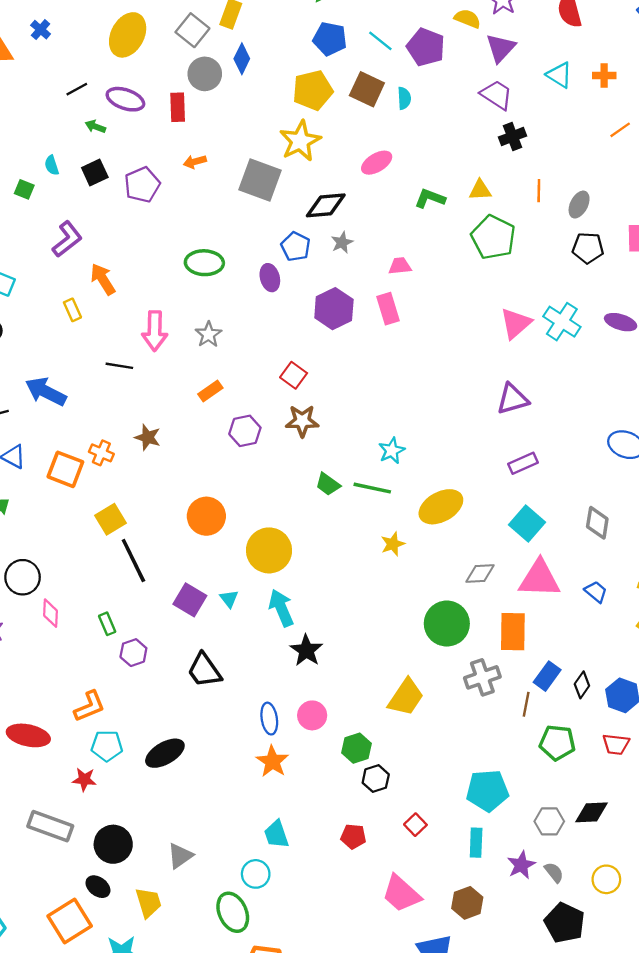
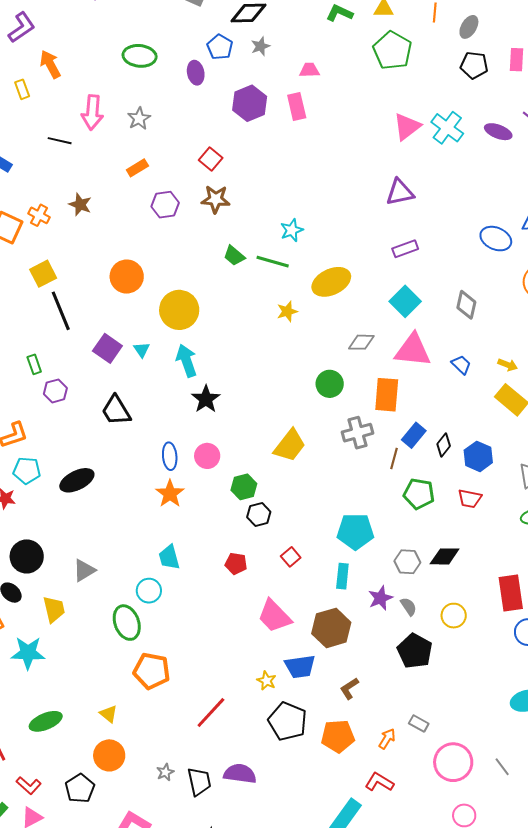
green circle: (447, 624) -> (330, 384), size x0.7
brown hexagon: (467, 903) -> (331, 628), size x1.4

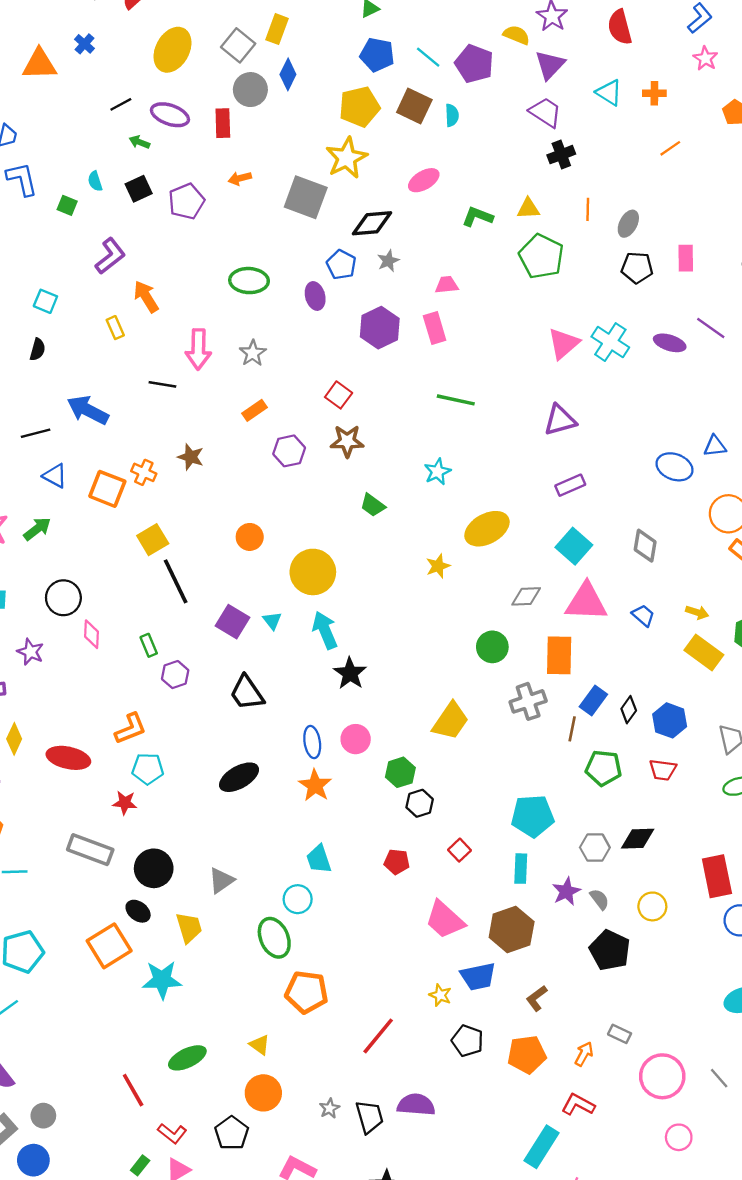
green line: (273, 262) -> (456, 400), moved
orange circle: (127, 277) -> (250, 537), size x0.7
black ellipse: (77, 480) -> (239, 777), moved
black pentagon: (288, 721) -> (467, 1041), size x0.7

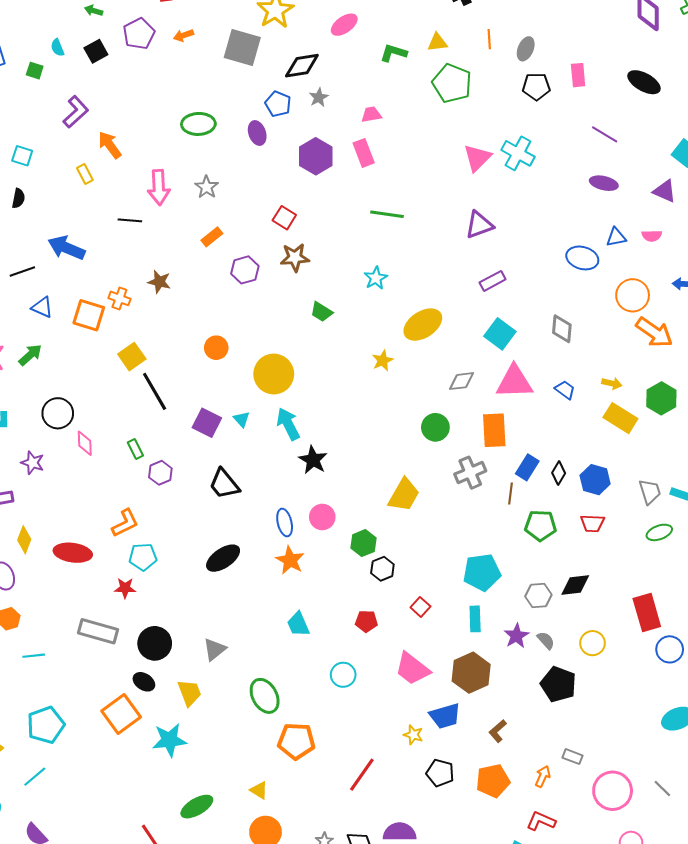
purple pentagon: (186, 201) -> (139, 34), moved
purple ellipse: (670, 343) -> (604, 183), moved
cyan circle: (298, 899) -> (343, 675), moved

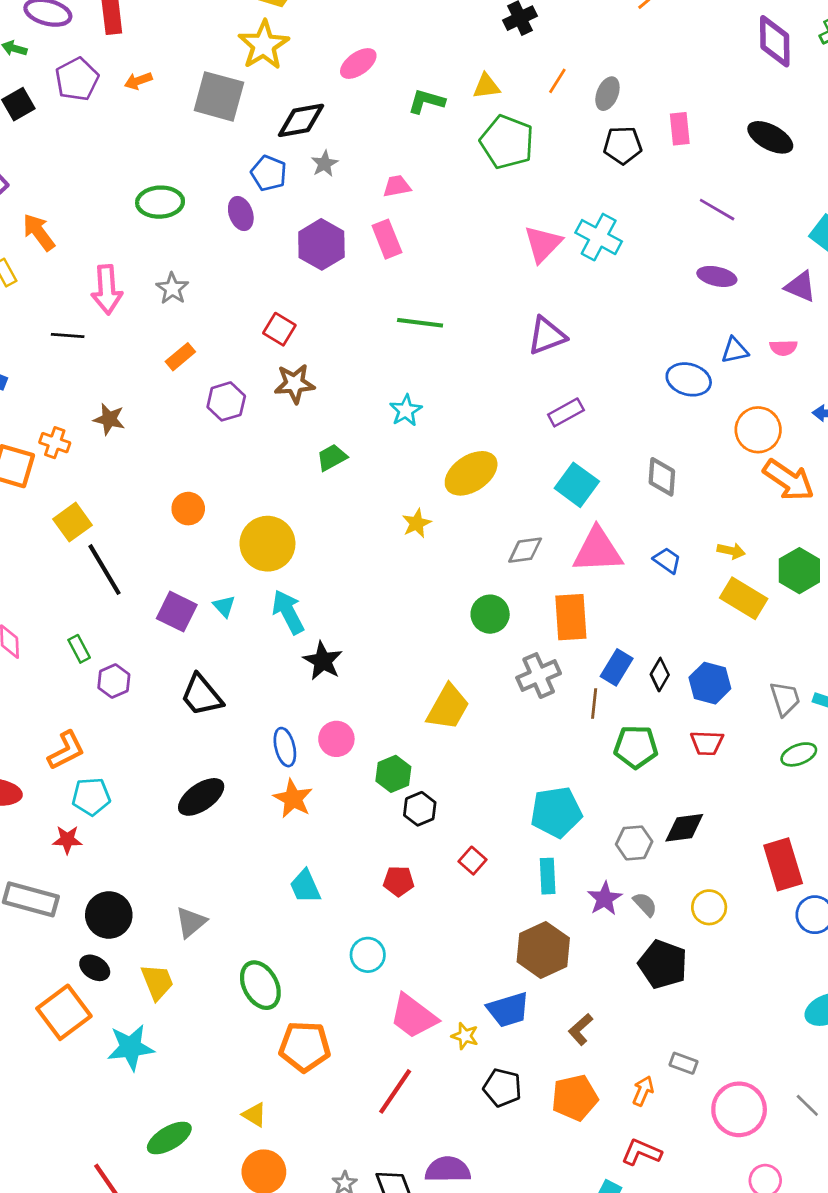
orange line: (489, 39) -> (557, 81), turned 36
green trapezoid: (321, 312) -> (332, 458), turned 120
pink trapezoid: (412, 669) -> (413, 1016), moved

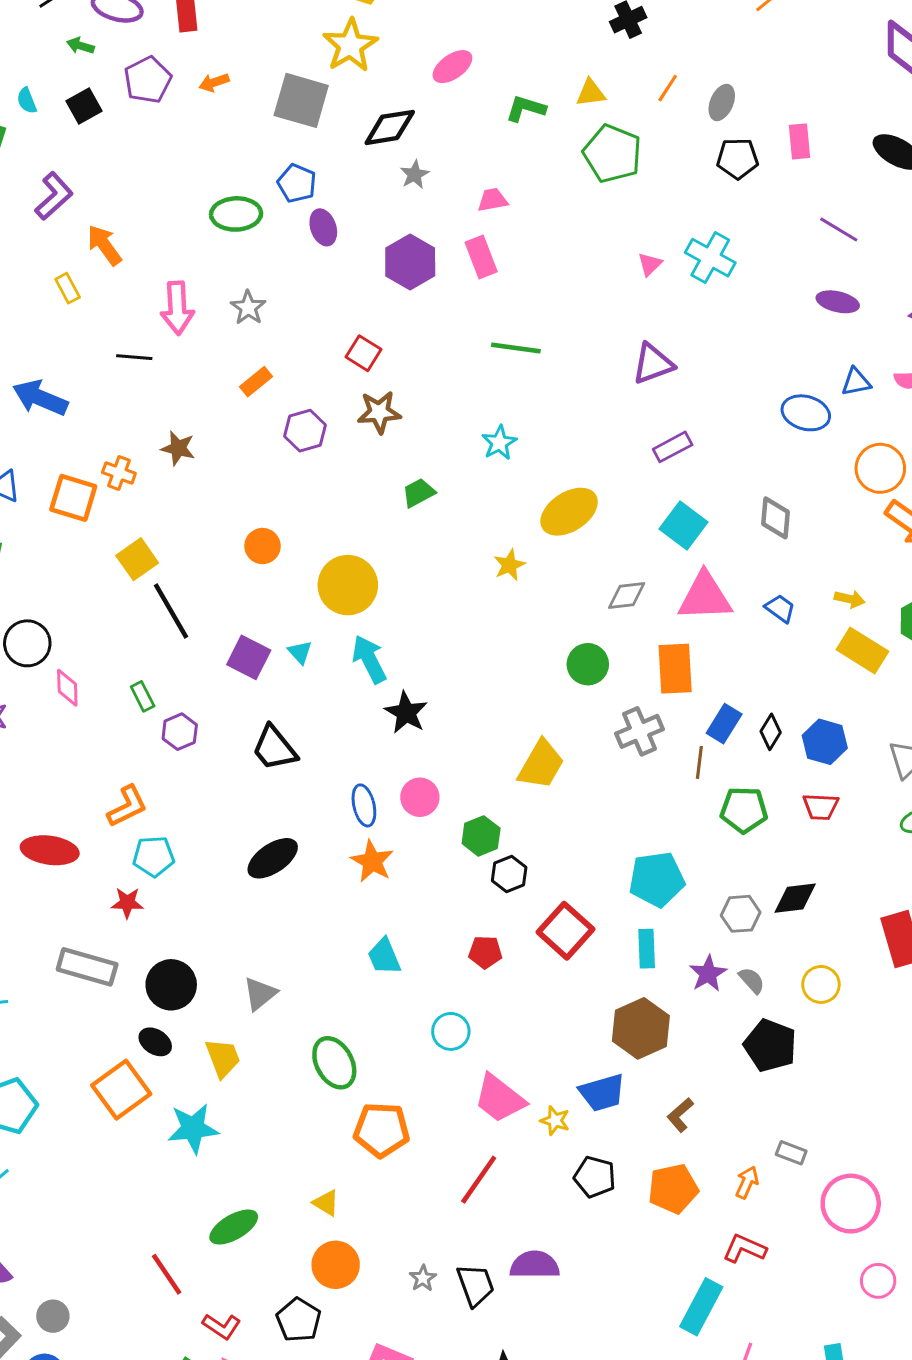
blue pentagon: (269, 173) -> (297, 183), moved
pink triangle: (543, 244) -> (650, 264), size x0.6
red square: (472, 861) -> (566, 931), size x1.8

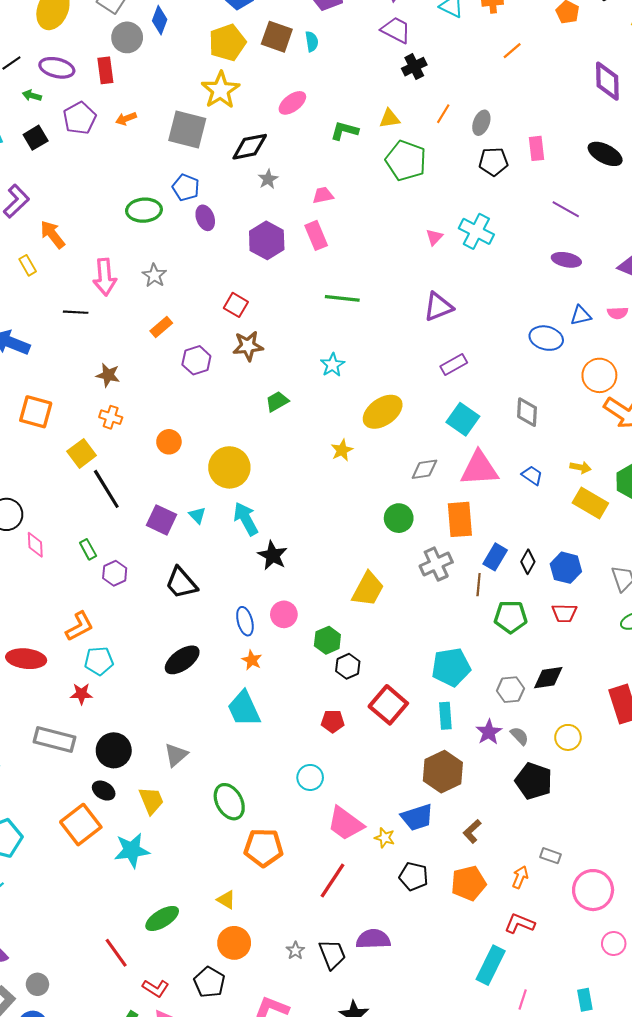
orange cross: (119, 473) -> (111, 417), moved
orange star: (372, 861) -> (252, 660), size x0.7
cyan trapezoid: (384, 957) -> (244, 709), moved, size x1.4

